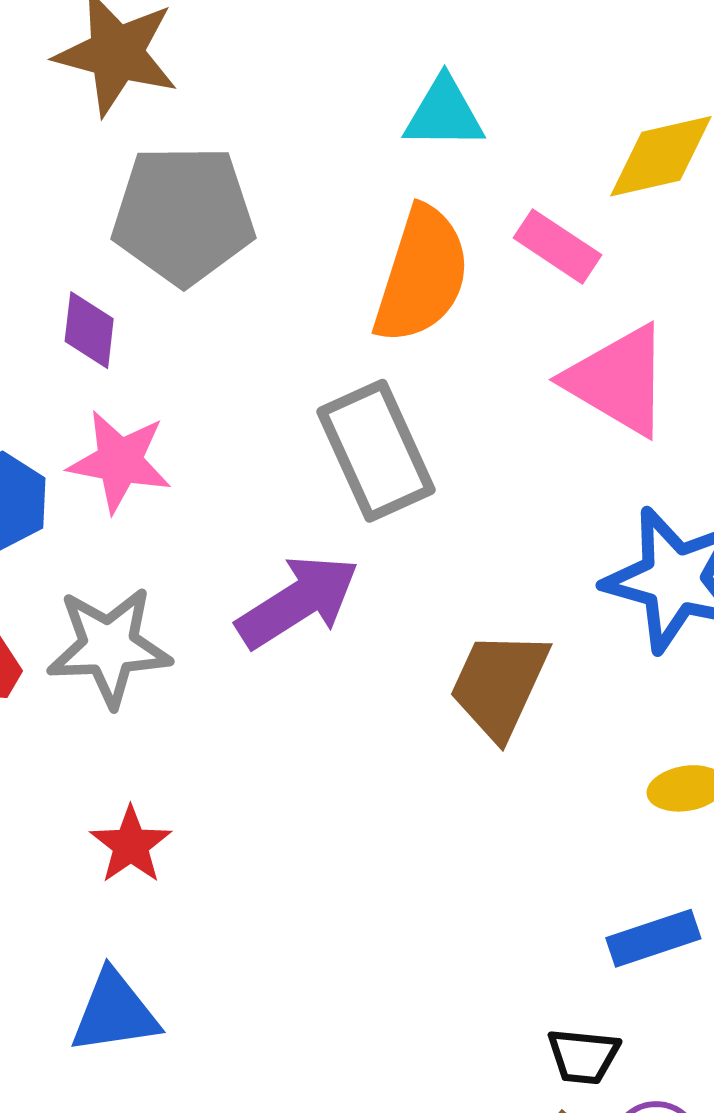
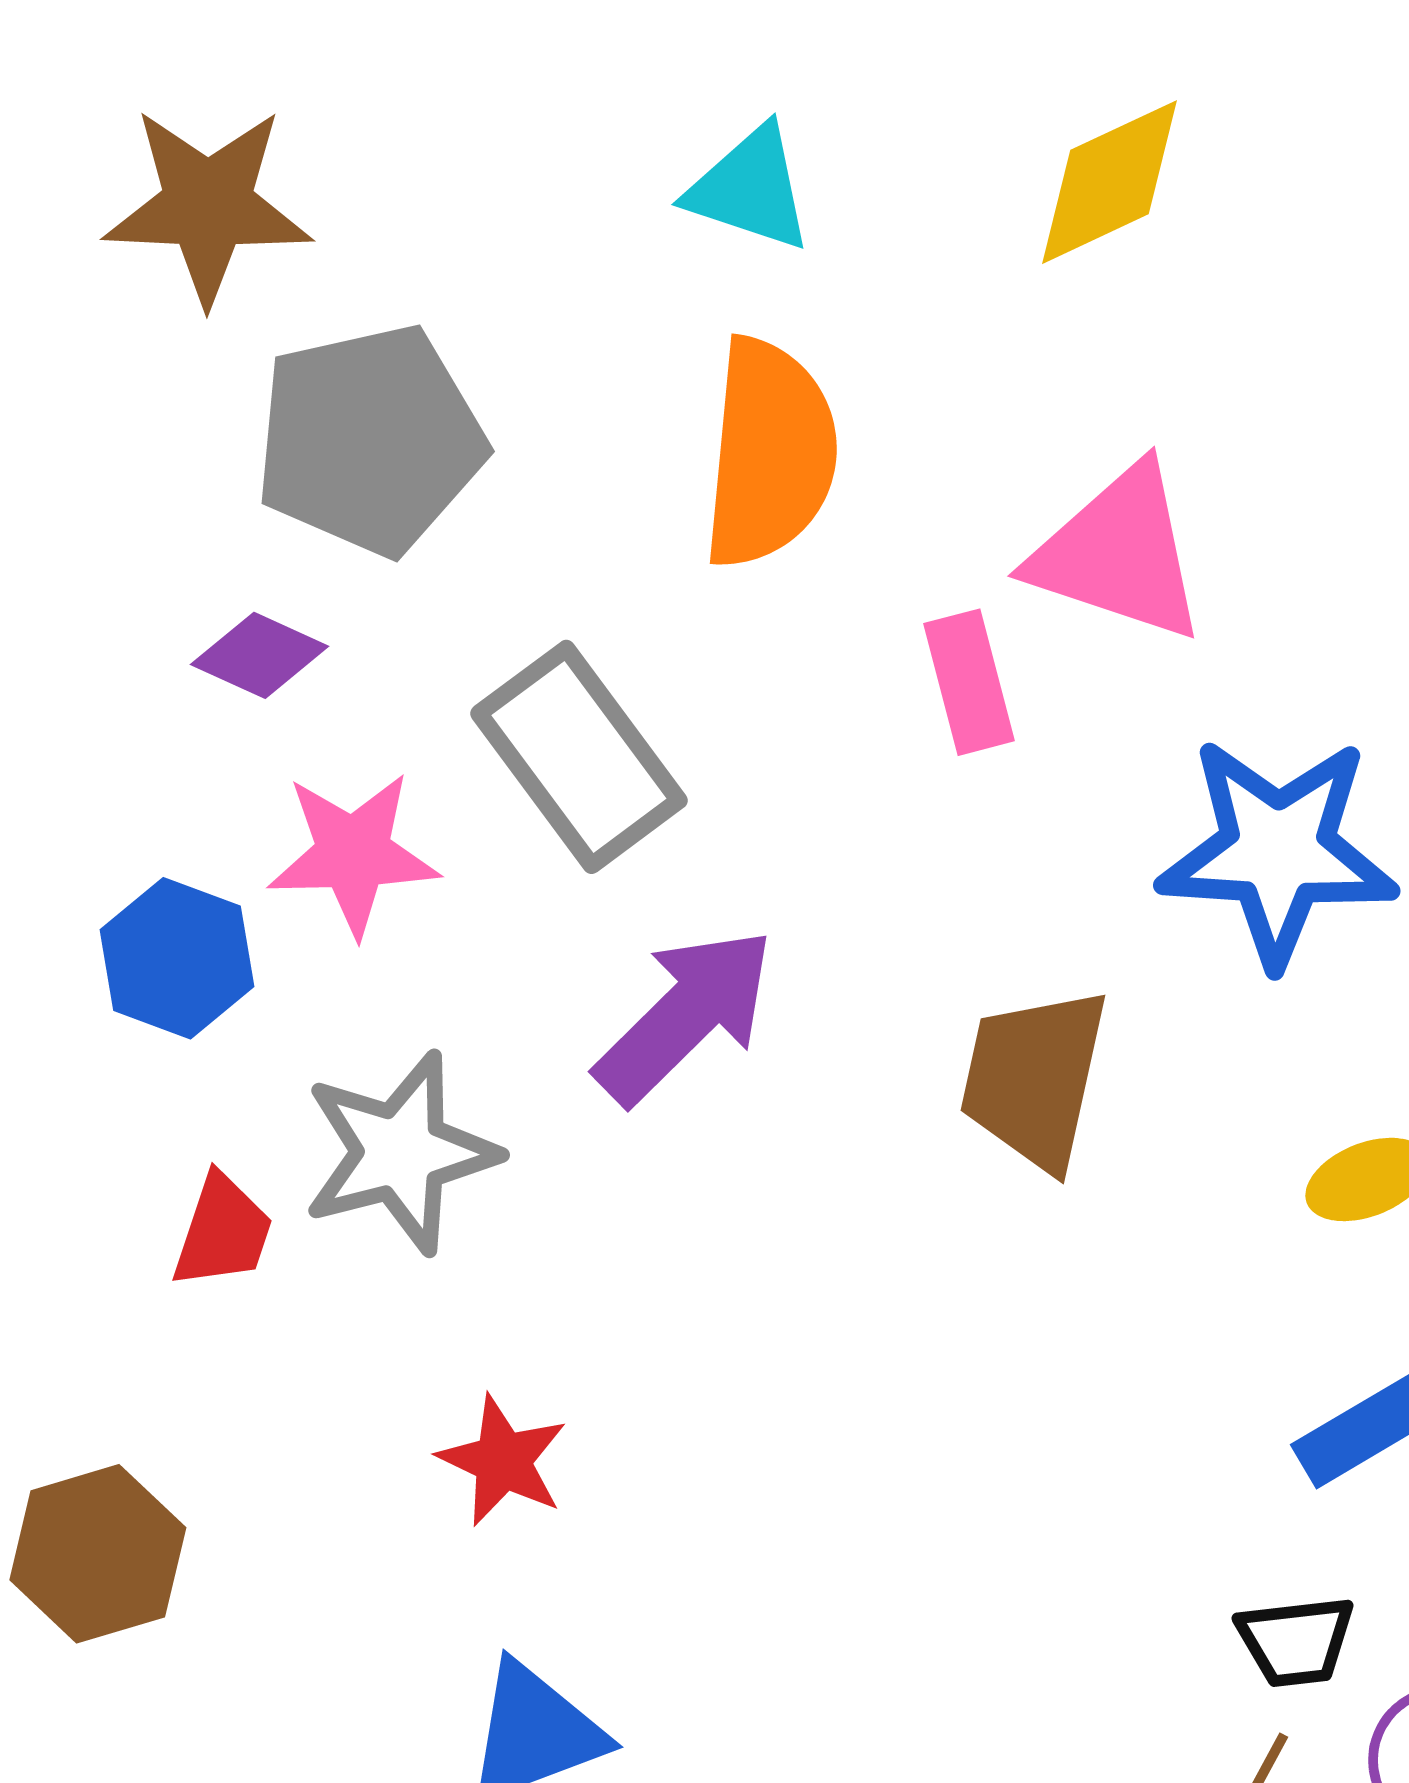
cyan triangle: (444, 113) -> (750, 189), turned 30
pink rectangle: (557, 246) -> (969, 682), moved, turned 54
purple diamond: (89, 330) -> (260, 655), turned -60
gray rectangle: (376, 451) -> (579, 757), moved

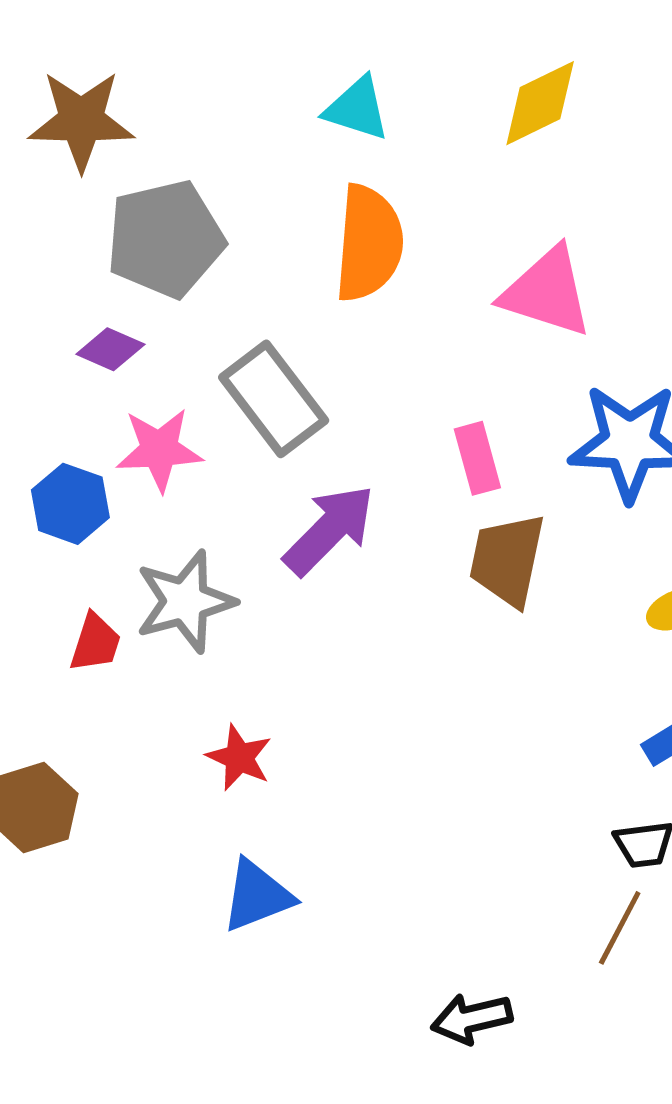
pink rectangle: (969, 682) -> (477, 458), moved

